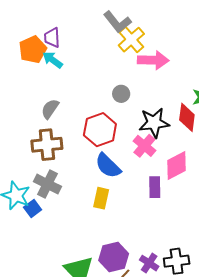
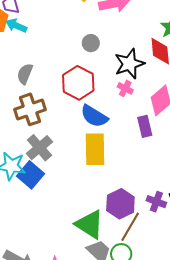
pink cross: (144, 146) -> (125, 88), size x0.7
gray cross: (47, 184) -> (39, 148), turned 36
yellow rectangle: (101, 198) -> (95, 149), size x1.5
blue square: (33, 209) -> (31, 175), size x1.5

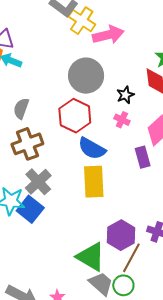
gray circle: (91, 43) -> (86, 76), size x2.0
black star: (129, 64) -> (125, 95), size x0.6

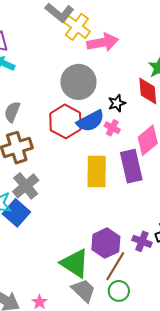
blue semicircle: (92, 148) -> (90, 121), moved, turned -60
purple rectangle: (143, 157) -> (131, 166), size x1.5
yellow rectangle: (94, 182) -> (97, 172), moved
green circle: (123, 285) -> (119, 291), moved

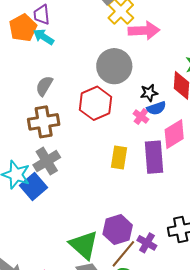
blue semicircle: (90, 121) -> (156, 108), moved, size x0.7
yellow rectangle: (97, 172) -> (119, 157), size x0.7
purple cross: (142, 241) -> (147, 243), moved

